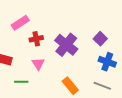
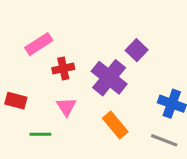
purple square: (100, 39) -> (137, 50), moved
orange rectangle: (70, 86) -> (115, 125), moved

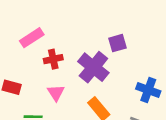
purple square: (137, 50) -> (118, 43), turned 30

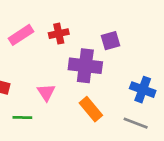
red cross: (53, 59) -> (59, 34), moved
purple cross: (93, 67) -> (85, 66), turned -32

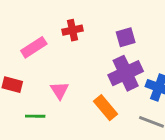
pink rectangle: (21, 35) -> (34, 47), moved
purple cross: (85, 66) -> (126, 73), moved, turned -32

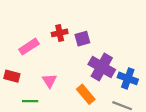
purple square: (126, 37) -> (82, 39), moved
purple cross: (126, 73) -> (102, 67), turned -35

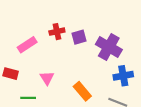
purple cross: (102, 67) -> (109, 47), moved
blue cross: (128, 78) -> (123, 76), turned -30

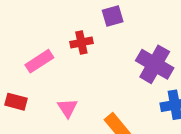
purple square: (79, 37) -> (113, 16), moved

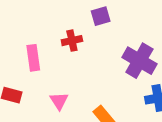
pink rectangle: (39, 61) -> (33, 58), turned -65

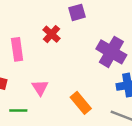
red cross: (72, 41) -> (51, 34), turned -36

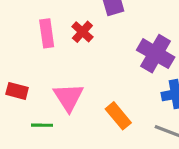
pink rectangle: (17, 49) -> (47, 33), moved
pink triangle: (40, 88) -> (68, 97), size x1.5

